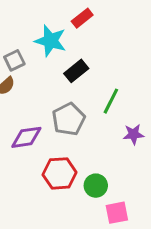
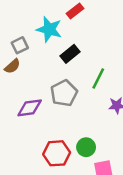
red hexagon: (60, 173) -> (57, 153), moved

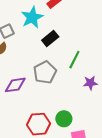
cyan star: (49, 29) -> (32, 17), turned 30

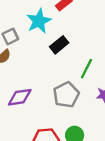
gray pentagon: (45, 72) -> (66, 95), moved

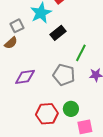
gray pentagon: (66, 95) -> (64, 75), turned -30

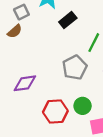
gray pentagon: (64, 75) -> (75, 67), turned 30
purple diamond: (25, 77) -> (25, 83), moved

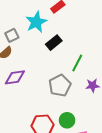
purple diamond: (25, 83) -> (15, 77), moved

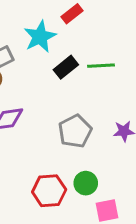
green line: (77, 63) -> (101, 66), moved, turned 60

